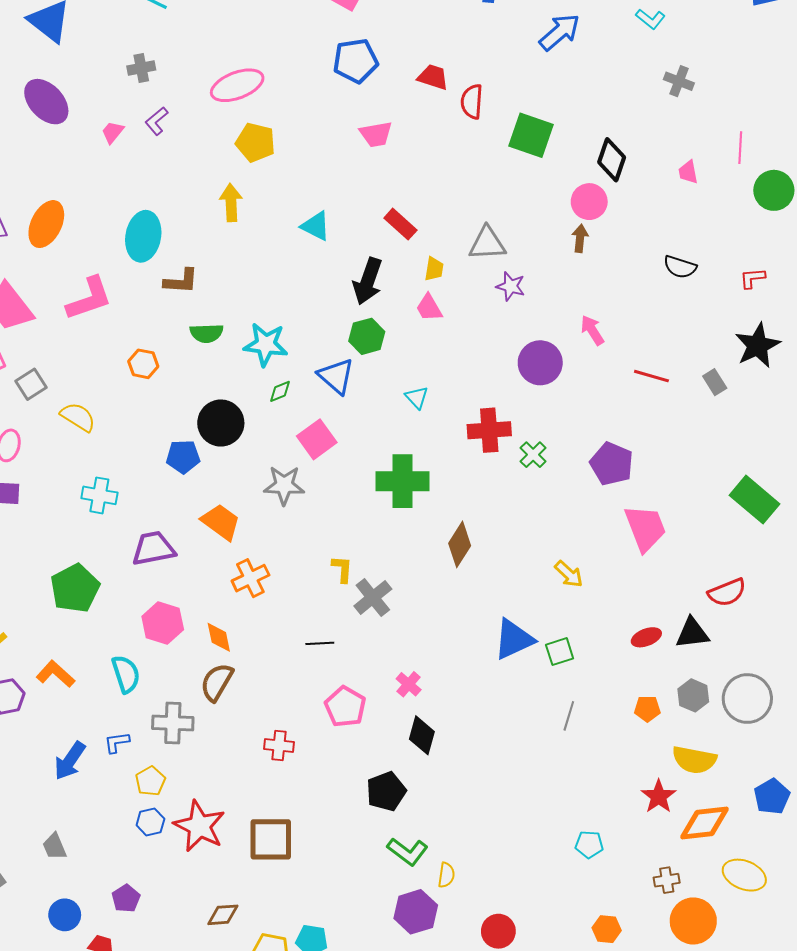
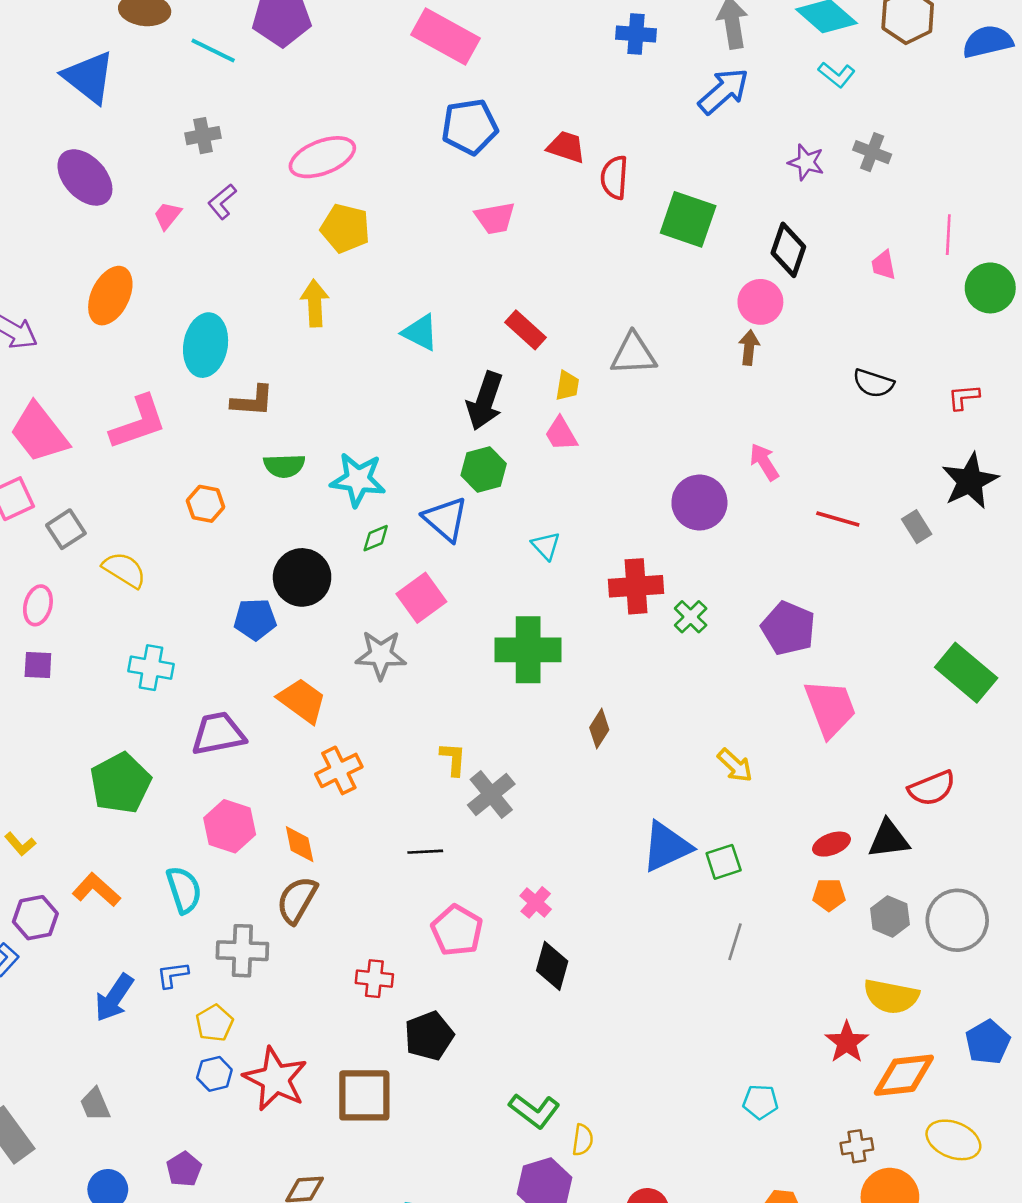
orange ellipse: (46, 224) -> (110, 296), moved
purple star: (511, 286) -> (806, 162), moved
brown diamond: (460, 544) -> (599, 729), size x0.7
orange pentagon: (647, 709) -> (829, 895), moved
black pentagon: (386, 791) -> (429, 1036), moved

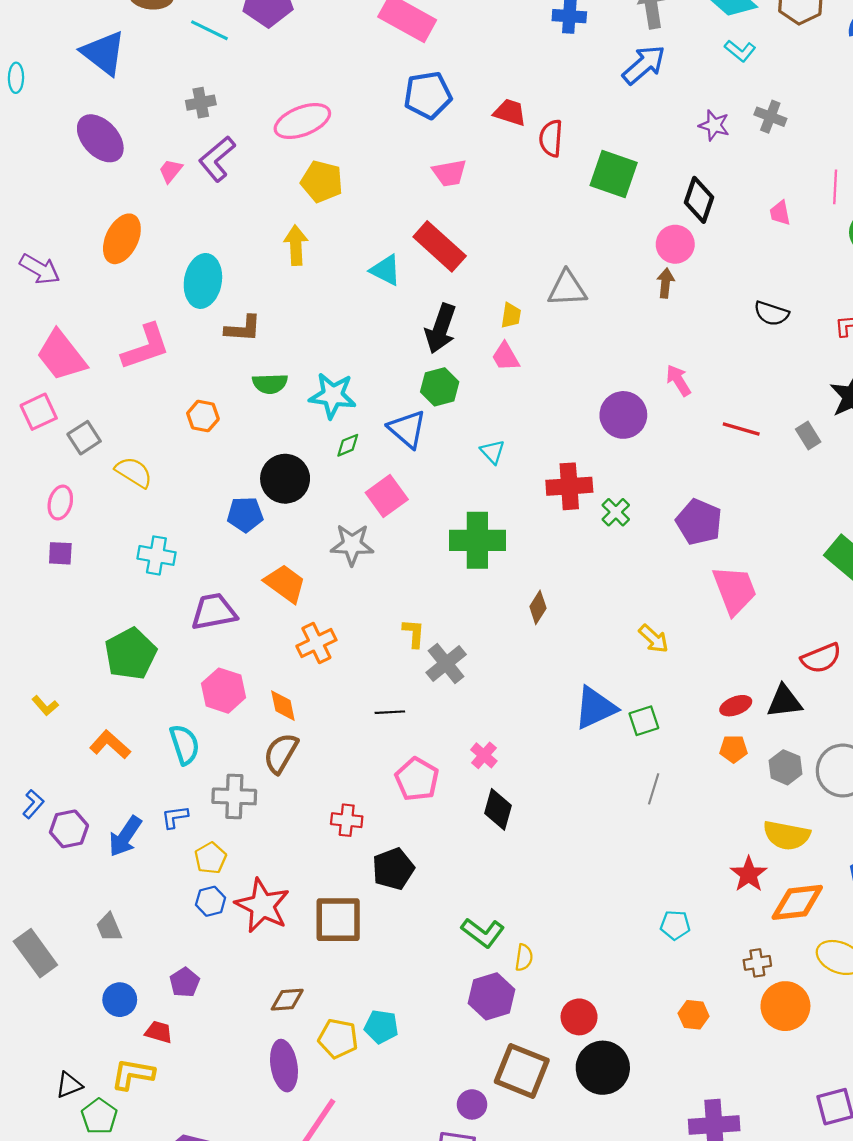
purple L-shape: (222, 202) -> (217, 159), size x1.5
red rectangle: (526, 330) -> (440, 246), moved, size x1.5
purple hexagon: (35, 918) -> (69, 829), moved

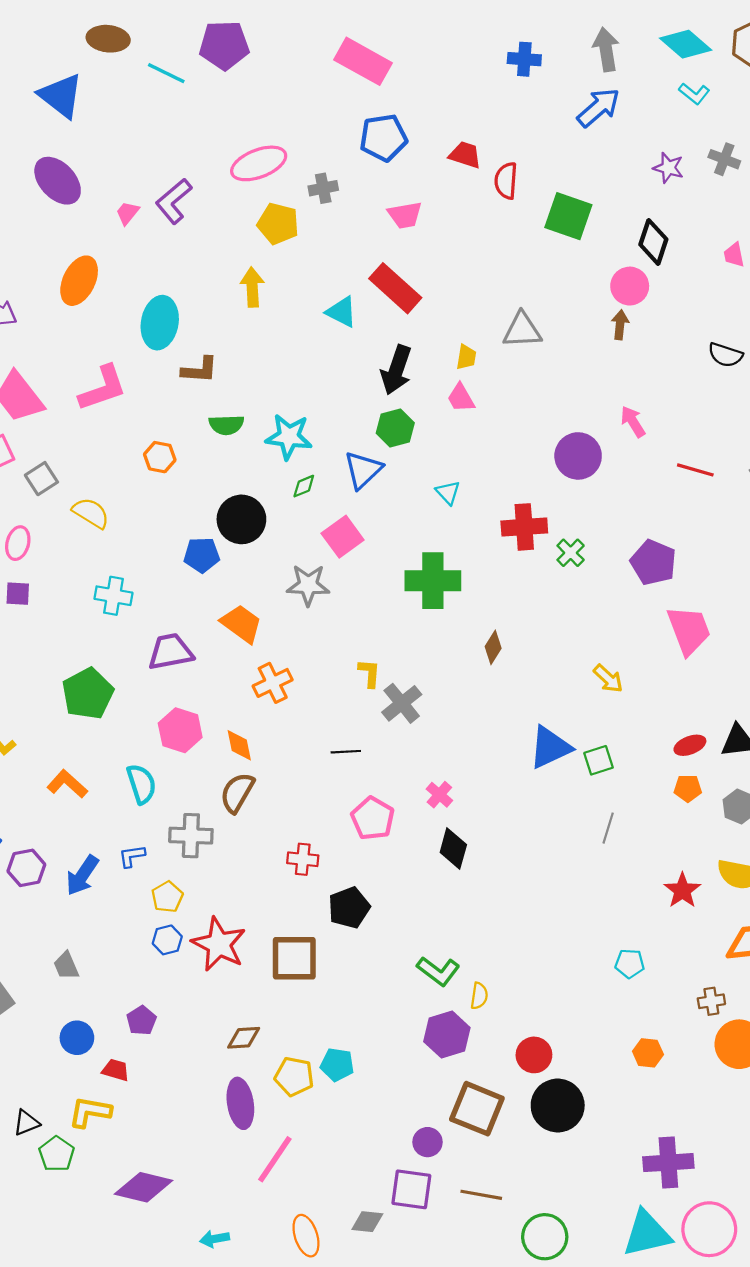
gray cross: (201, 103) -> (323, 188), moved
blue triangle: (407, 429) -> (363, 470), turned 36
red star: (749, 874) -> (682, 890), moved

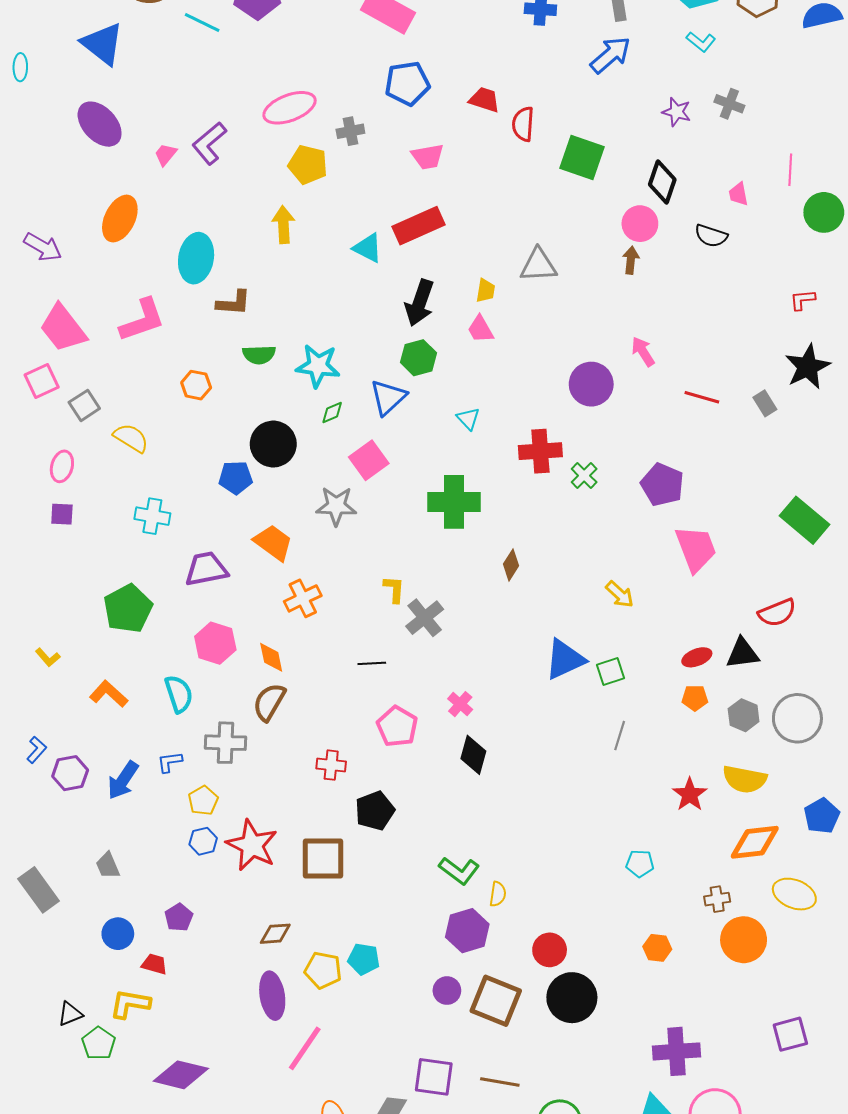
red rectangle: (395, 288) -> (419, 226), turned -66
black semicircle: (725, 355) -> (711, 236), moved
purple circle: (428, 1142) -> (447, 991), moved

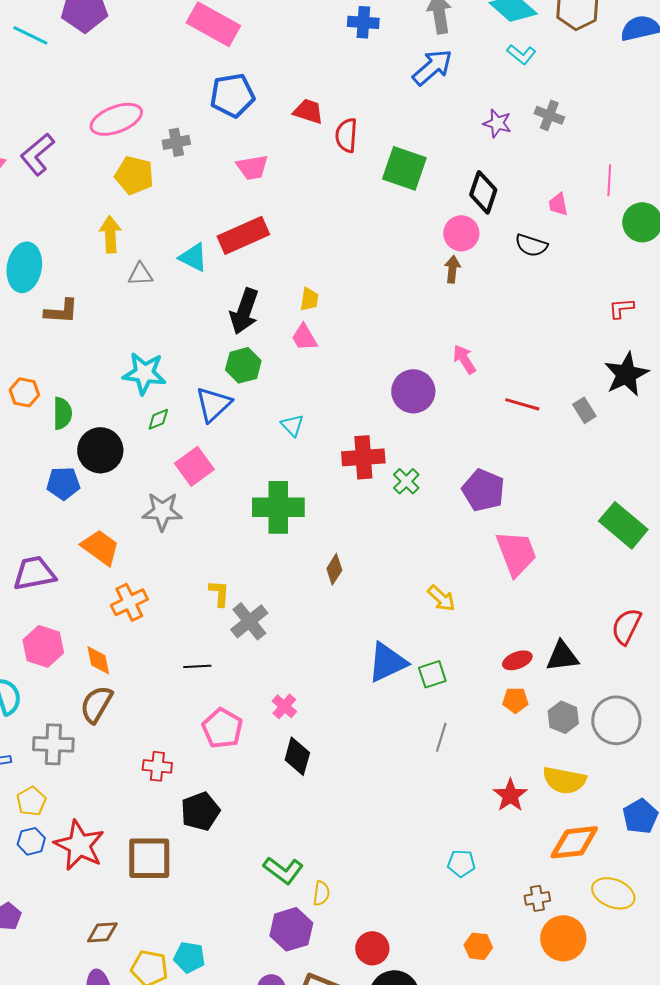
gray triangle: (538, 265) -> (140, 274), moved, size x0.7
green semicircle: (259, 355) -> (62, 413), moved, turned -88
red semicircle: (777, 613) -> (626, 626), moved, turned 138

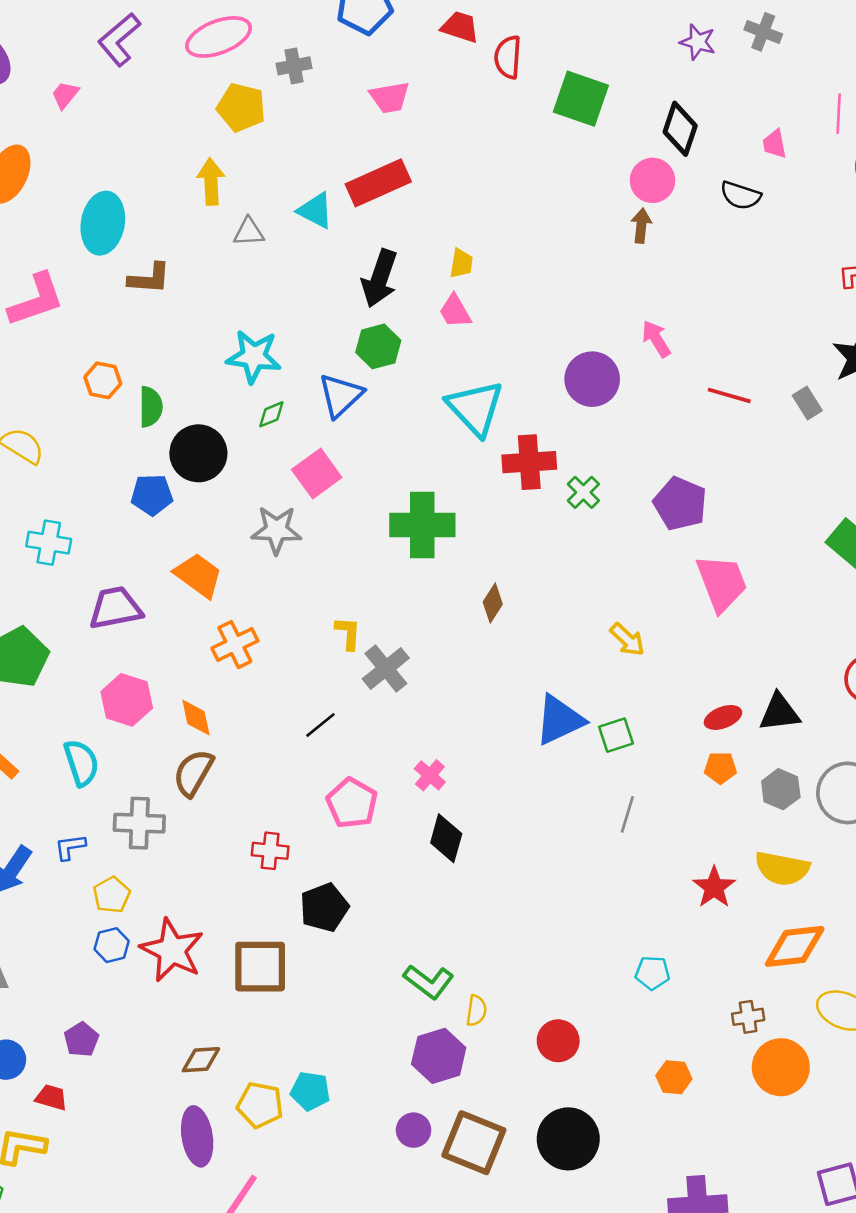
purple L-shape: (37, 154) -> (119, 39), moved
cyan triangle: (292, 425) -> (475, 408), moved, size x2.0
black line: (197, 666) -> (320, 725), turned -36
red circle: (372, 948) -> (558, 1041), moved

